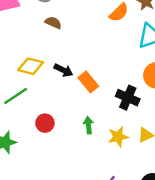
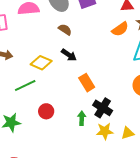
black arrow: (63, 70) -> (69, 55), moved
black cross: (128, 98) -> (103, 108), moved

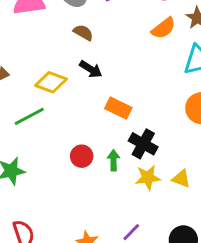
orange rectangle: (87, 83) -> (118, 108), turned -30
red circle: (46, 111) -> (82, 156), moved
yellow triangle: (128, 133) -> (181, 179), turned 40

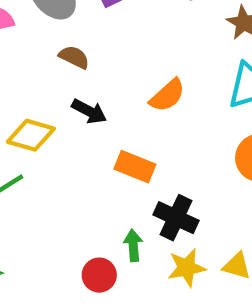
orange semicircle: (163, 28) -> (167, 95), moved
red circle: (82, 156) -> (99, 275), moved

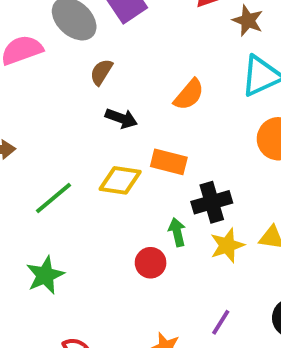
brown semicircle: (74, 57) -> (101, 72), turned -76
yellow diamond: (31, 135) -> (120, 180), moved
black cross: (176, 218) -> (212, 202), turned -33

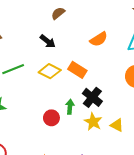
black arrow: (121, 118) -> (48, 41), moved
black cross: (212, 202) -> (92, 97), turned 36
yellow star: (227, 245) -> (93, 122), turned 30

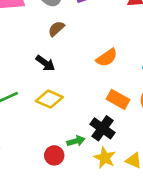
orange rectangle: (77, 70) -> (118, 99), moved
green arrow: (70, 107) -> (76, 141), turned 72

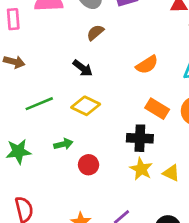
black cross: (102, 128) -> (140, 138), turned -35
green arrow: (76, 141) -> (63, 144), moved

